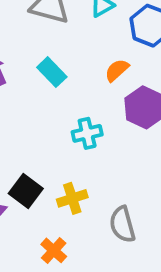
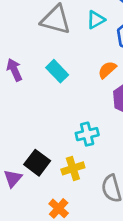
cyan cross: (87, 133) -> (87, 134), moved

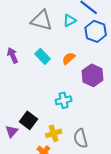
orange semicircle: (107, 70) -> (69, 58), moved
yellow cross: (73, 168) -> (54, 133), moved

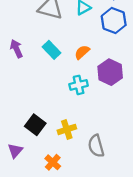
cyan cross: (64, 100) -> (79, 85), moved
purple triangle: (12, 131) -> (15, 151), moved
yellow cross: (54, 133) -> (67, 129), moved

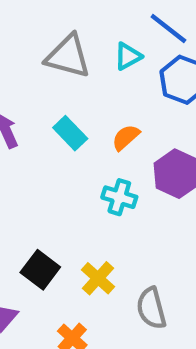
cyan cross: (79, 85) -> (119, 197), turned 30
yellow cross: (67, 129) -> (98, 278), turned -30

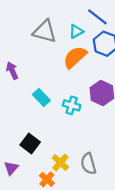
cyan rectangle: (70, 133) -> (41, 97), moved
orange semicircle: (126, 137) -> (75, 57), moved, size x1.6
yellow cross: (98, 278) -> (60, 162), moved

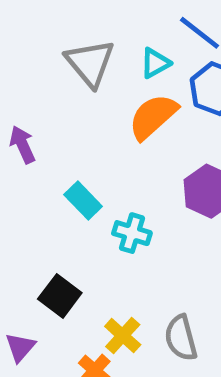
gray triangle: (45, 31) -> (90, 63), turned 35
cyan cross: (72, 105) -> (132, 233), moved

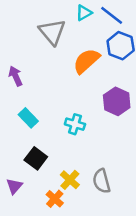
cyan triangle: (155, 63) -> (84, 13), moved
cyan rectangle: (83, 200) -> (28, 118), moved

